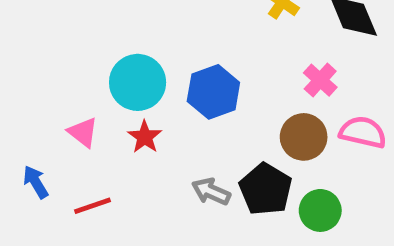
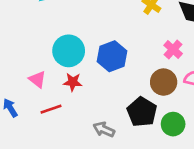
red star: (145, 137) -> (73, 82), turned -30
gray arrow: (211, 191) -> (104, 130), moved
red line: (92, 206) -> (51, 109), moved

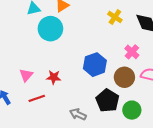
cyan circle: (69, 51) -> (50, 29), moved
blue hexagon: (112, 56) -> (95, 65), moved
pink triangle: (37, 79) -> (26, 75), turned 32

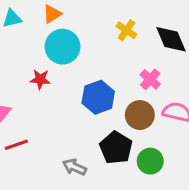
cyan circle: (50, 29) -> (63, 47), moved
red star: (54, 77) -> (40, 79), moved

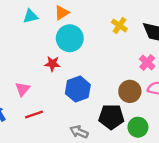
pink cross: (150, 79) -> (147, 62), moved
blue hexagon: (98, 97) -> (78, 89), moved
black pentagon: (116, 148) -> (111, 117), turned -30

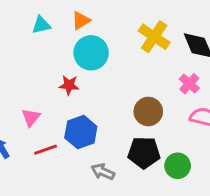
yellow cross: (119, 26) -> (154, 37), size x1.5
blue hexagon: (78, 89) -> (81, 132), moved
brown circle: (130, 91) -> (148, 112), moved

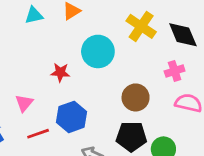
cyan circle: (91, 53) -> (98, 51), moved
pink cross: (189, 84) -> (175, 71), turned 30

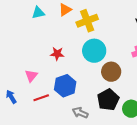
yellow cross: (141, 26) -> (87, 21), moved, turned 35
cyan circle: (98, 51) -> (94, 51), moved
black pentagon: (131, 136) -> (108, 100), turned -30

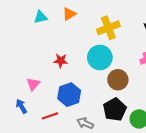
yellow cross: (87, 21) -> (108, 28), moved
blue arrow: (11, 97) -> (21, 106), moved
red line: (41, 98) -> (50, 116), moved

